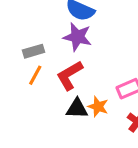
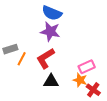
gray rectangle: (33, 51) -> (10, 49), moved
orange star: (98, 107) -> (80, 80), moved

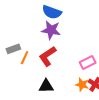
orange star: (80, 80) -> (82, 85), moved
black triangle: (51, 81) -> (46, 86), moved

